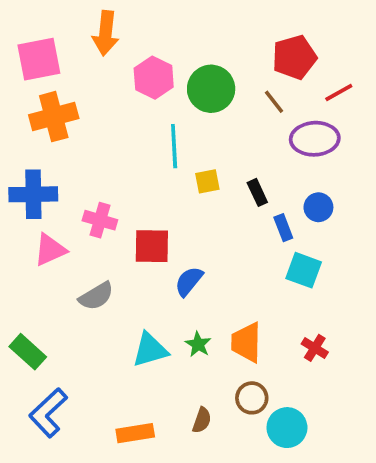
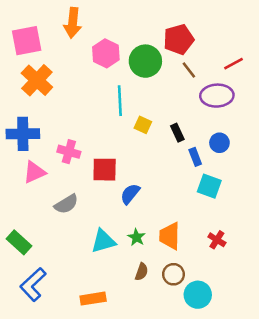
red pentagon: (294, 57) -> (179, 39), moved
orange cross: (54, 117) -> (37, 80), turned -32
yellow square: (207, 181) -> (143, 125), turned 36
brown semicircle: (202, 420) -> (142, 272), moved

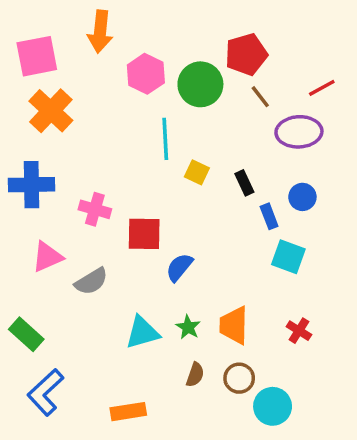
pink triangle: (34, 172) -> (47, 257), moved

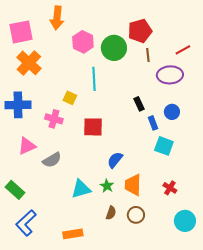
brown line: (260, 97) -> (148, 55), turned 32
yellow square: (197, 172) -> (70, 98), moved
red square: (144, 234) -> (93, 127), moved
blue semicircle: (179, 267) -> (115, 160), moved
cyan circle: (273, 406) -> (185, 221), moved

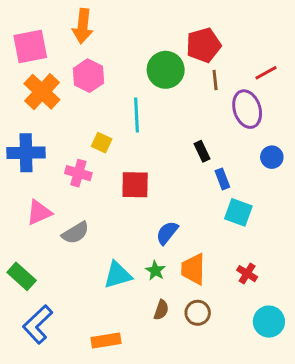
pink hexagon: (83, 42) -> (89, 76), moved
purple ellipse: (170, 75) -> (247, 109), turned 75
blue circle: (172, 112) -> (272, 157), moved

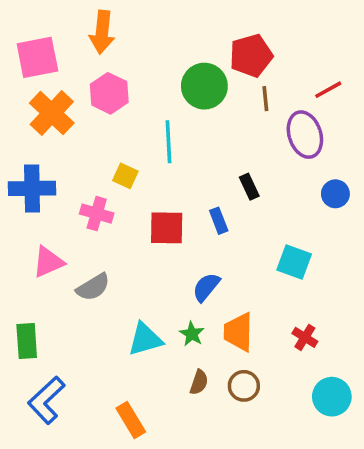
blue rectangle: (222, 179) -> (219, 221), moved
green rectangle: (22, 276) -> (27, 341), turned 44
orange rectangle: (106, 340) -> (131, 420), turned 68

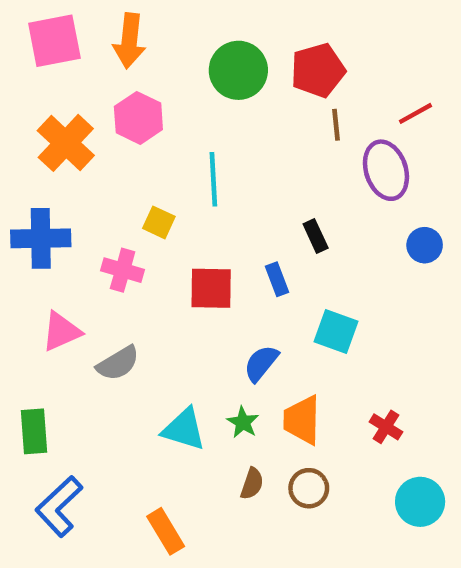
pink square: (37, 57) -> (54, 41), moved
green circle: (204, 86) -> (238, 70), moved
cyan square: (294, 262) -> (336, 331), moved
cyan triangle: (145, 339) -> (184, 429), turned 33

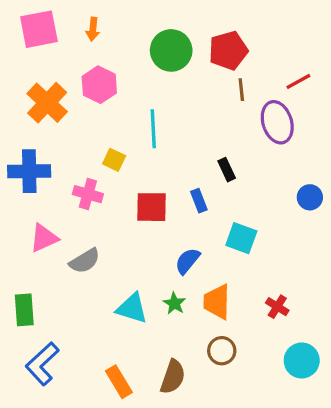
orange arrow: (129, 41) -> (93, 29), size x0.6
blue circle: (425, 245) -> (310, 197), moved
brown semicircle: (252, 484) -> (173, 377), moved, size x1.5

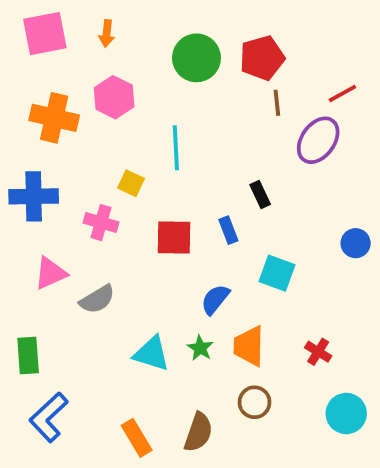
orange cross: (47, 103) -> (54, 118), turned -30
purple ellipse: (277, 122) -> (318, 140), turned 54
blue circle: (310, 197) -> (356, 243), moved

